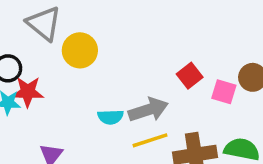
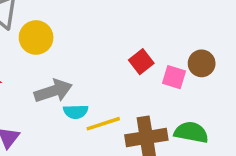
gray arrow: (148, 110) -> (53, 91), moved
cyan semicircle: (110, 117) -> (76, 112), moved

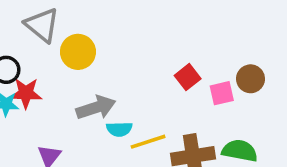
pink square: (174, 77) -> (222, 93), turned -30

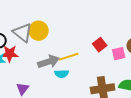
gray triangle: (42, 25) -> (23, 33), moved
yellow line: (148, 142) -> (69, 57), moved

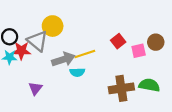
gray triangle: (23, 33) -> (38, 41), moved

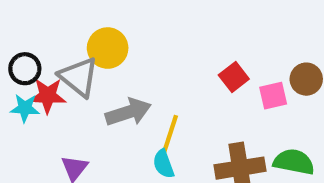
yellow line: (85, 54) -> (170, 135), moved, turned -54
cyan semicircle: (77, 72) -> (163, 164), moved, turned 72

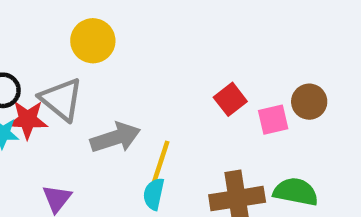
yellow circle: (108, 48) -> (93, 41), moved
cyan semicircle: (163, 164) -> (154, 194), turned 32

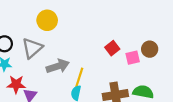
gray triangle: (61, 99) -> (32, 48), turned 40
red star: (28, 120) -> (16, 84), moved

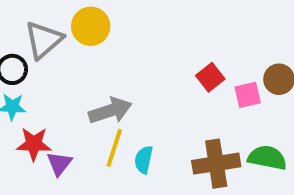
gray triangle: (32, 48) -> (44, 40), moved
yellow line: (79, 78) -> (114, 148), moved

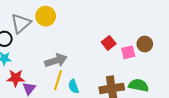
cyan semicircle: (144, 160) -> (73, 86), turned -32

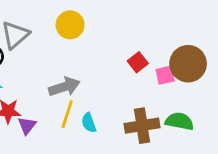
yellow circle: (46, 16) -> (70, 25), moved
brown circle: (145, 44) -> (188, 64), size x1.6

